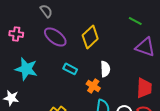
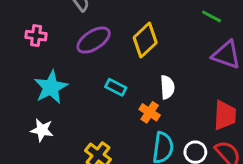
purple ellipse: (55, 37) -> (94, 40), turned -70
cyan star: (26, 69) -> (51, 87), turned 30
white star: (11, 98) -> (42, 130), moved

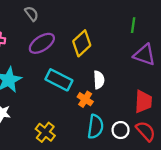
green line: (212, 16) -> (133, 25), turned 70
cyan rectangle: (116, 87) -> (59, 80), size x1.6

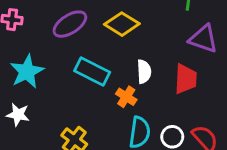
yellow diamond: (82, 43) -> (122, 24), turned 75
red trapezoid: (143, 102) -> (186, 79), moved

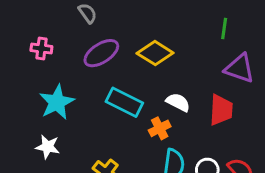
white semicircle: (144, 72) -> (178, 102), turned -60
orange cross: (126, 97) -> (160, 128), turned 30

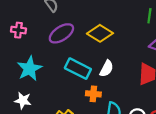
white semicircle: (178, 102) -> (107, 69), moved, turned 91
orange cross: (160, 128) -> (93, 94), moved, turned 32

